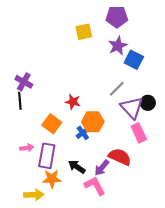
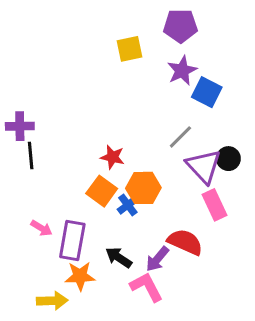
purple cross: (24, 82) -> (20, 126), moved, turned -30
orange square: (52, 124) -> (102, 191), moved
pink arrow: (27, 148) -> (41, 228), turned 40

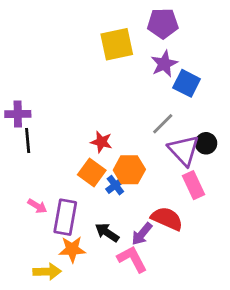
yellow square: (129, 49) -> (117, 44), size x1.4

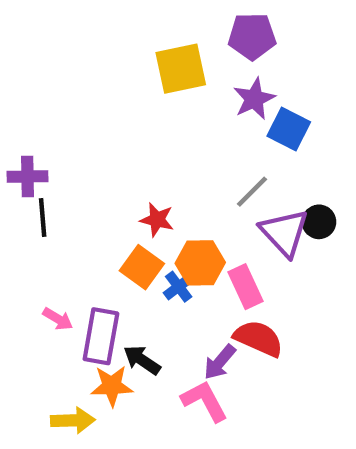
pink rectangle: (193, 185) -> (246, 287), moved
black arrow: (107, 233) -> (142, 360), moved

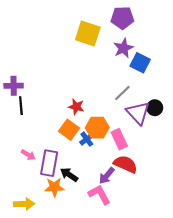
yellow square: (181, 69) -> (88, 33), turned 30
yellow arrow: (73, 420) -> (24, 204), moved

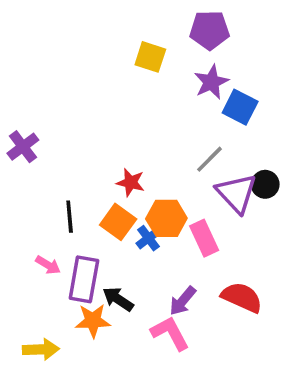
yellow square: (88, 33) -> (150, 57), size x0.7
purple cross: (14, 86) -> (23, 147), turned -36
black line: (21, 106) -> (70, 217), moved
red semicircle: (125, 164) -> (242, 297), moved

